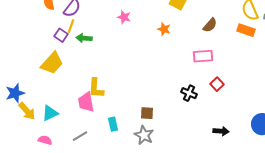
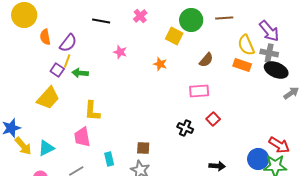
yellow L-shape: (96, 88) -> (92, 111), moved

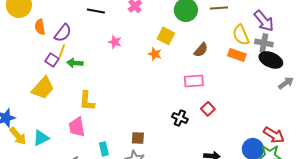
yellow square: (174, 36) -> (166, 36), moved

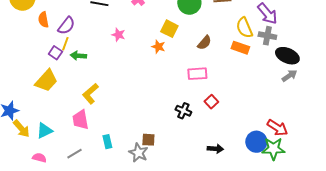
black ellipse: (271, 60) -> (287, 56), moved
yellow L-shape: (87, 101) -> (90, 94), turned 45
brown square: (138, 138) -> (148, 140), moved

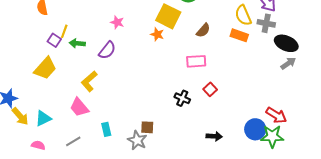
purple semicircle: (66, 26) -> (107, 50), moved
yellow square: (169, 29) -> (168, 16), size x1.4
pink trapezoid: (80, 120) -> (79, 107), turned -30

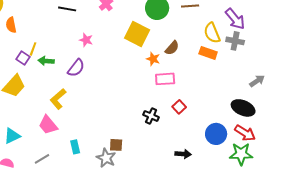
orange star: (157, 34) -> (153, 59), moved
black ellipse: (286, 43) -> (243, 108), moved
blue circle: (255, 129) -> (216, 134), moved

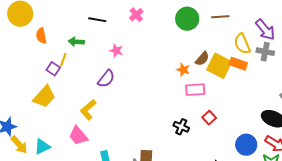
yellow square: (137, 34) -> (219, 66), moved
green arrow: (46, 61) -> (76, 42), moved

